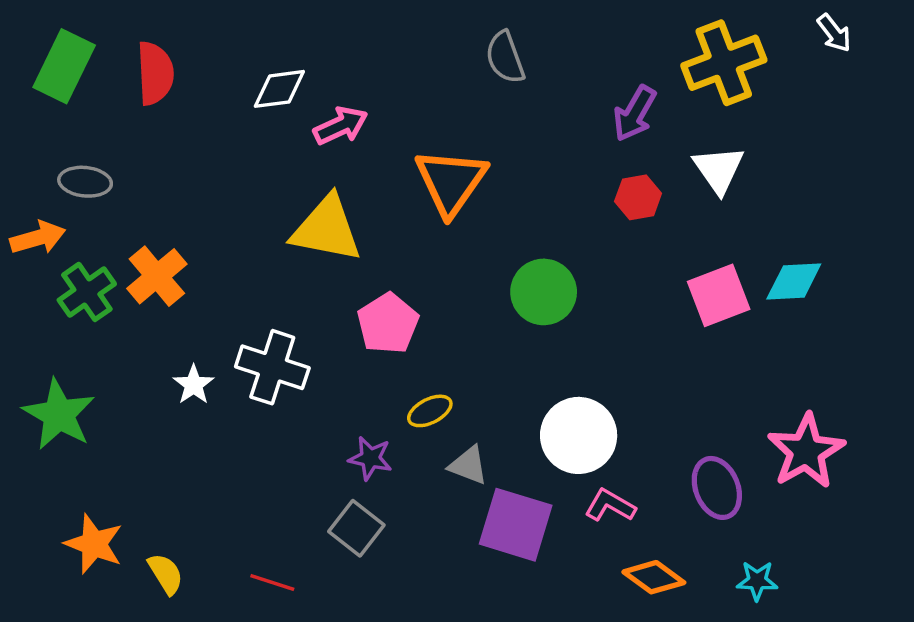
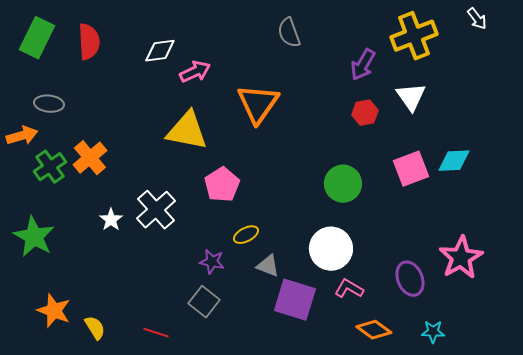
green circle: (544, 292) -> (343, 184), moved
white cross: (272, 367) -> (156, 210), turned 30

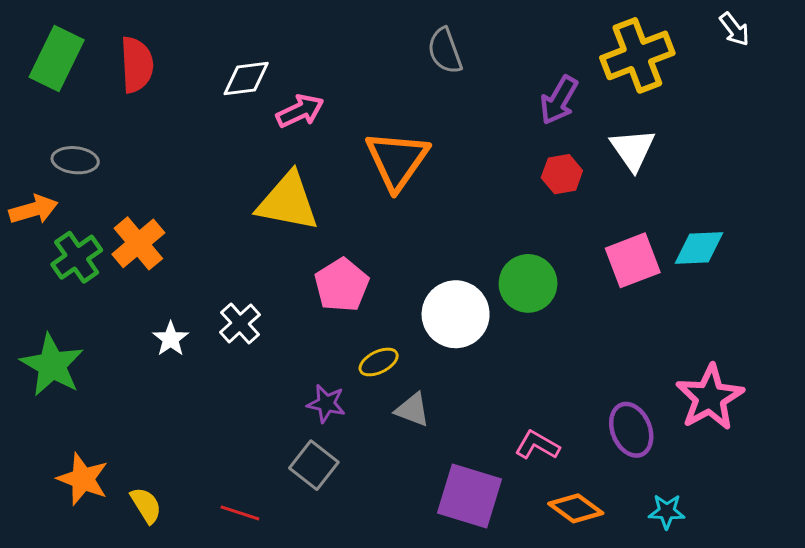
white cross: (156, 210) -> (240, 323), size x0.7
white circle: (331, 249) -> (456, 314), moved
purple square: (295, 300) -> (469, 496), moved

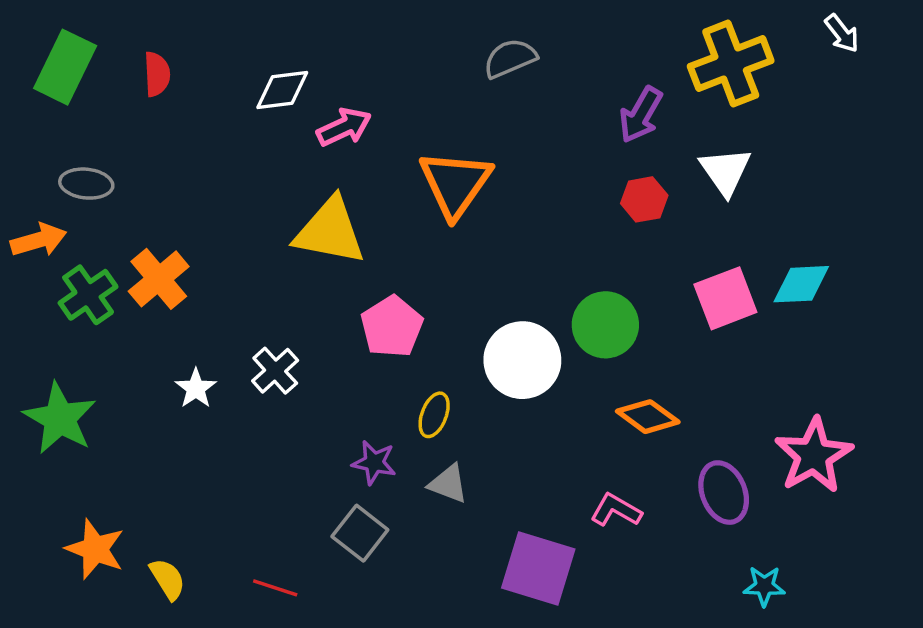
gray semicircle: (445, 51) -> (510, 58), turned 87
red semicircle: (137, 65) -> (157, 74), size x0.7
yellow ellipse: (379, 362) -> (434, 415), turned -42
gray triangle: (412, 410) -> (448, 484), moved
orange diamond: (576, 508) -> (648, 417), moved

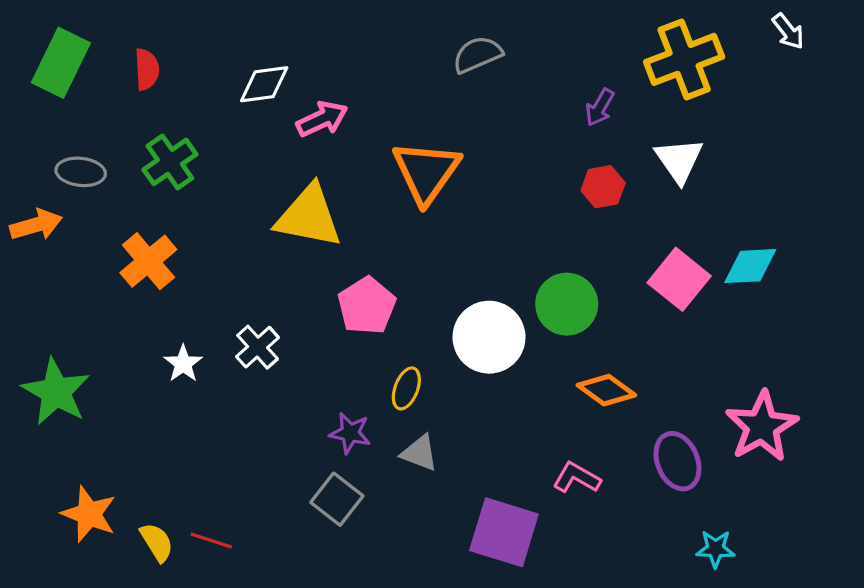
purple arrow: (641, 115) -> (600, 107), size x0.7
green cross: (88, 295) -> (170, 162), moved
pink square: (725, 298) -> (679, 279), turned -30
red line: (275, 588) -> (211, 541), moved

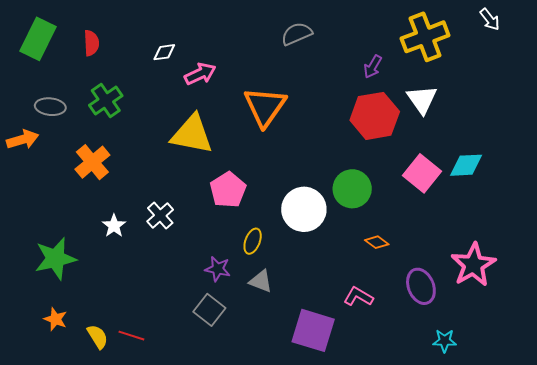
white diamond: (264, 84) -> (164, 52), size x0.7
red hexagon: (603, 187) -> (375, 116), size x1.8
orange diamond: (606, 390) -> (377, 242), size x0.7
green star: (56, 392) -> (55, 259), moved, turned 30
orange star: (89, 514) -> (55, 319), size x0.7

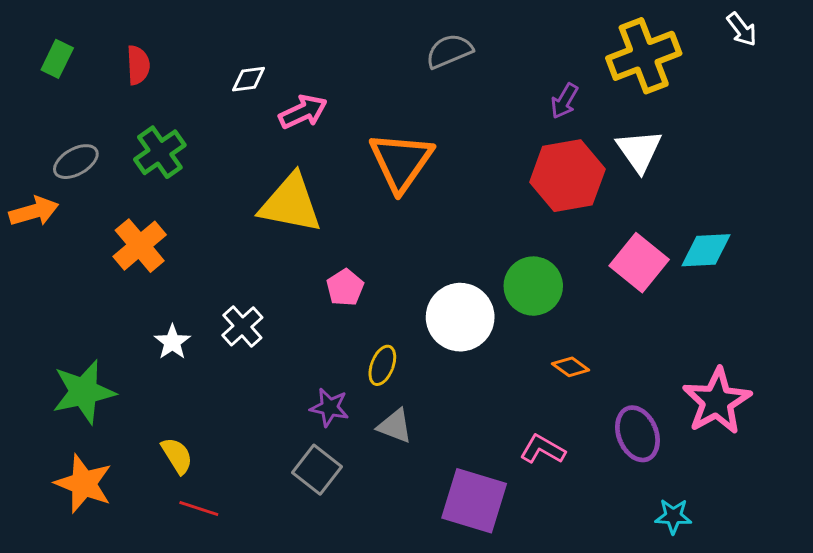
green rectangle: (38, 39) -> (57, 59), size x0.6
gray ellipse: (50, 107) -> (76, 162), turned -36
pink pentagon: (228, 190) -> (345, 288), size x0.7
orange star: (55, 319) -> (84, 484), size x1.6
yellow semicircle: (98, 337) -> (177, 456), moved

